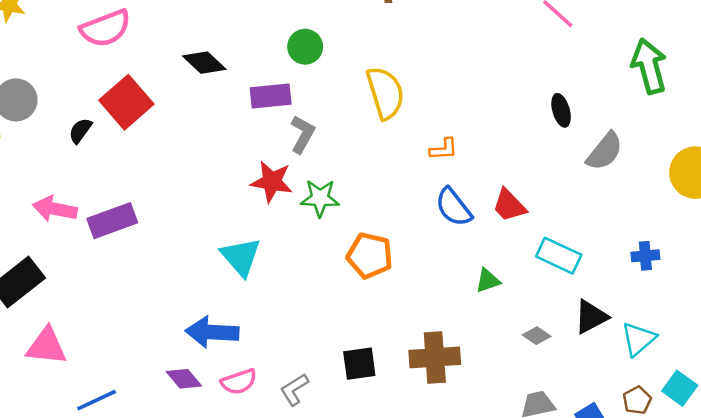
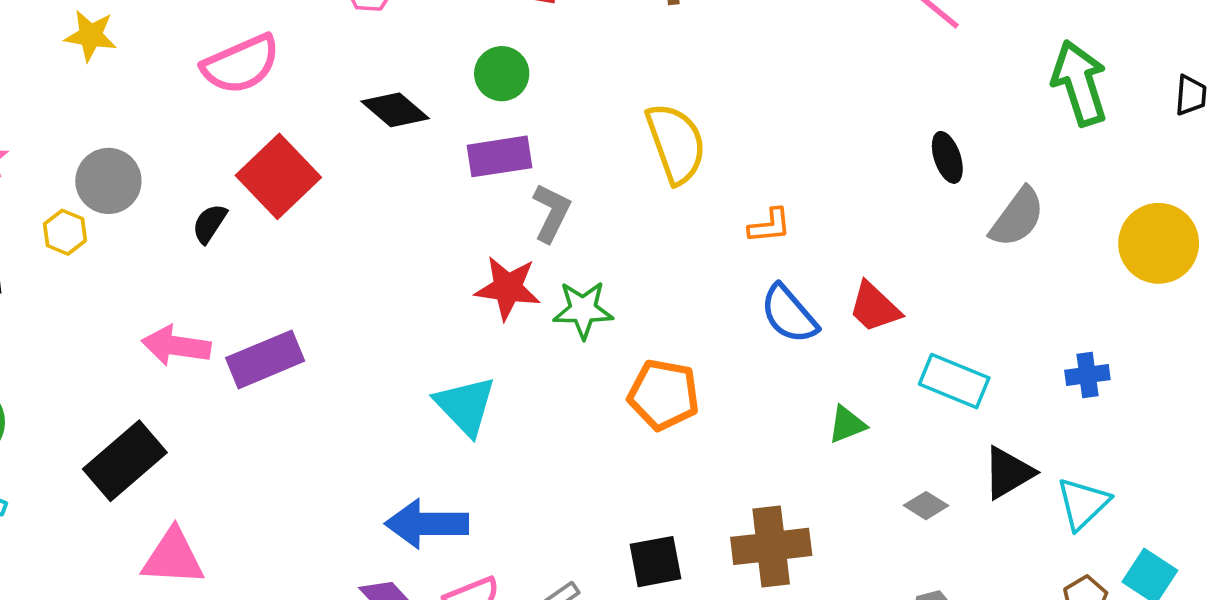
green circle: (305, 47) -> (502, 74), moved

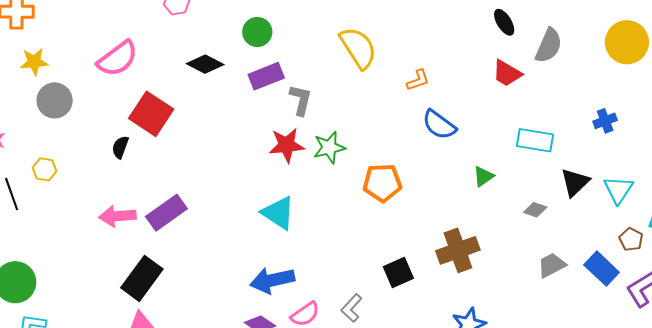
gray circle: (108, 181) -> (55, 100), moved
red trapezoid: (874, 307) -> (507, 73), moved
black rectangle: (125, 461) -> (142, 278), moved

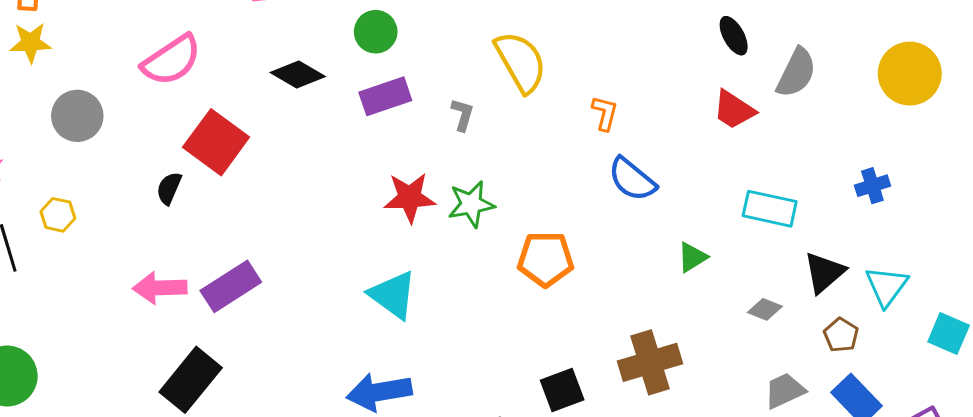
yellow star: (34, 62) -> (31, 43), moved
orange L-shape: (418, 80) -> (605, 113), turned -60
gray L-shape: (301, 100) -> (462, 115), moved, size x0.7
brown pentagon: (631, 239) -> (841, 335), moved

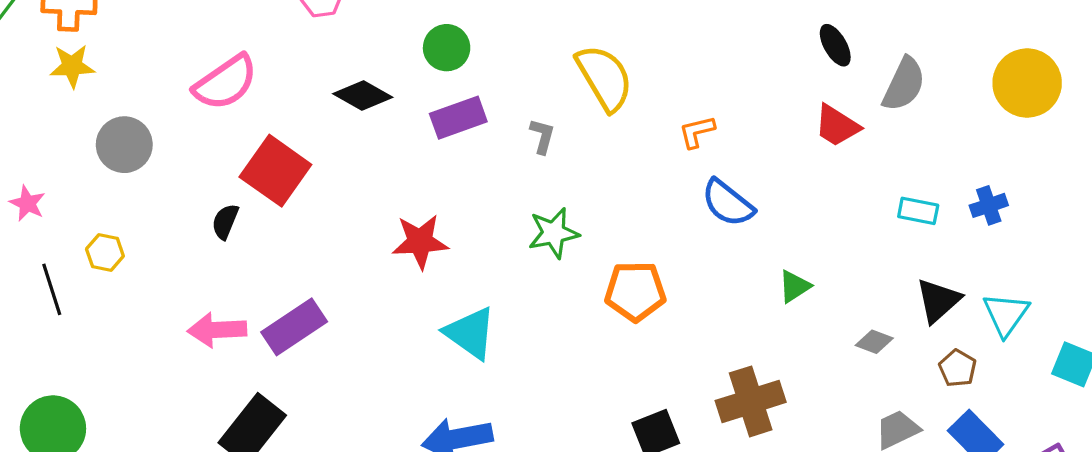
orange L-shape: (605, 113) -> (697, 132), turned -117
red star: (410, 198) -> (420, 242), moved
cyan rectangle: (770, 209) -> (918, 211), moved, size x0.7

